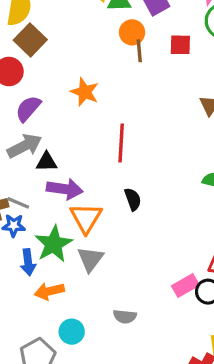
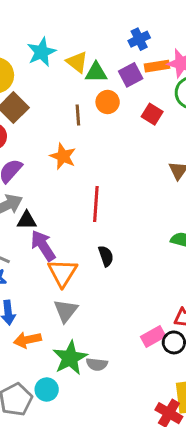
red square: (180, 45) -> (152, 114), turned 30
brown line: (139, 51) -> (78, 115), moved
purple arrow: (65, 189) -> (43, 246), turned -132
green star: (54, 244) -> (70, 358), moved
cyan circle: (72, 332) -> (47, 390), moved

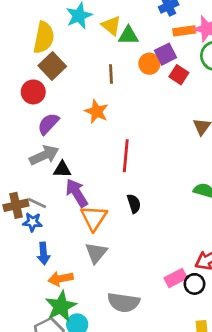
purple square: (131, 75) -> (166, 54), moved
orange circle: (108, 102) -> (149, 64), moved
green star: (70, 358) -> (61, 306), moved
gray semicircle: (97, 364) -> (124, 302), size x1.6

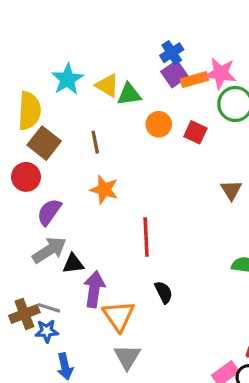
purple square: (166, 54) -> (174, 74), moved
brown line: (111, 74) -> (95, 142), moved
purple arrow: (77, 193) -> (94, 289), turned 48

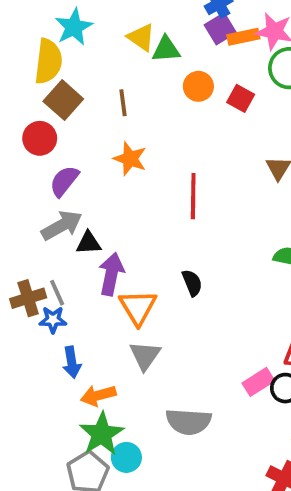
cyan star: (67, 79) -> (74, 27), moved
red line: (146, 237) -> (193, 196), moved
gray line: (49, 308) -> (57, 293), turned 45

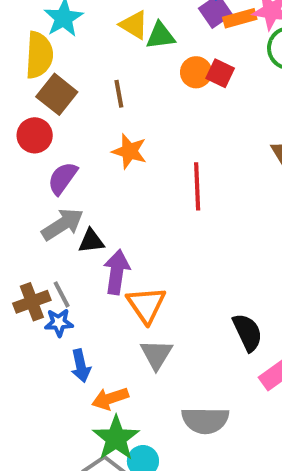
red square: (241, 98) -> (220, 73), moved
black semicircle: (192, 283) -> (247, 332), moved, size x1.4

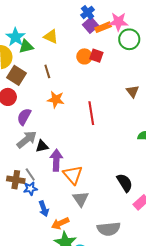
green triangle: (160, 36) -> (26, 46), moved
brown cross: (32, 302) -> (16, 180), turned 36

